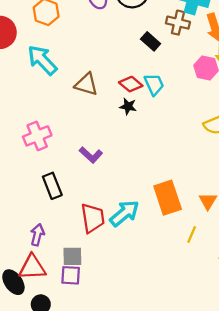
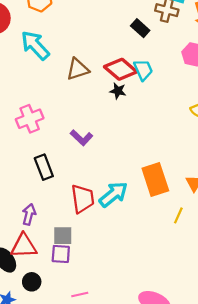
brown triangle: (86, 84) -> (78, 69), turned -35
red diamond: (131, 84) -> (121, 69), size x1.4

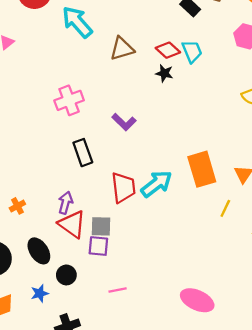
red diamond: (121, 69) -> (168, 50), size x0.7
red triangle: (24, 246) -> (72, 224), moved, turned 36

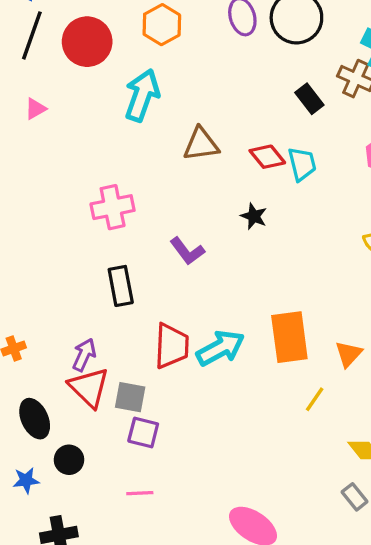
cyan arrow: (77, 22) -> (142, 95), turned 52
black star: (164, 73) -> (254, 216), moved
purple square: (98, 246) -> (143, 432), moved

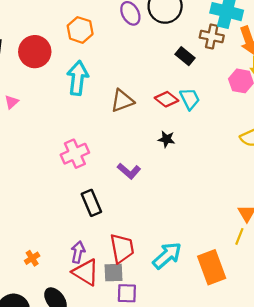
orange rectangle: (289, 337) -> (212, 267), moved
red trapezoid: (172, 346) -> (122, 248), moved
cyan arrow: (220, 348) -> (167, 256), moved
yellow line: (315, 399) -> (239, 236), moved

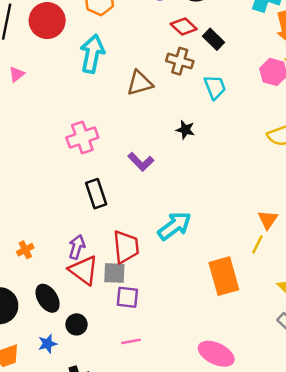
brown cross: (212, 37) -> (180, 61), moved
red diamond: (166, 99) -> (184, 27), moved
cyan arrow: (167, 256) -> (175, 226), moved

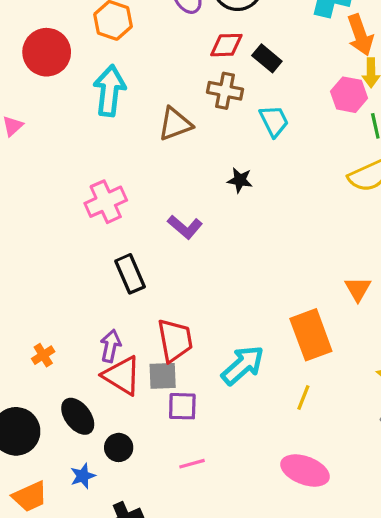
red diamond: (184, 27) -> (226, 45), turned -40
cyan arrow: (175, 226) -> (243, 365), moved
yellow line: (257, 244) -> (303, 397), moved
orange rectangle: (224, 276) -> (311, 335), moved

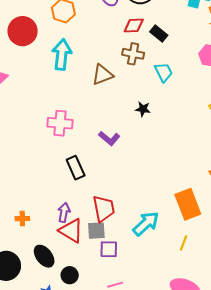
pink cross: (106, 202) -> (60, 123), turned 30
orange cross: (43, 355) -> (22, 219), turned 32

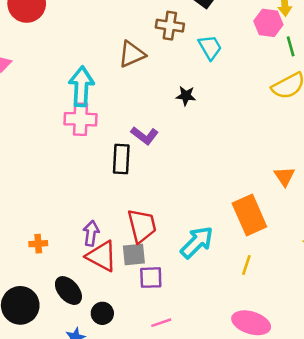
cyan arrow: (62, 54) -> (81, 86), moved
black rectangle: (76, 168) -> (121, 159), moved, turned 30

